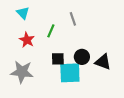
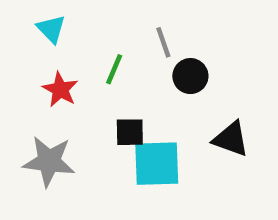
black circle: (82, 57) -> (190, 76), moved

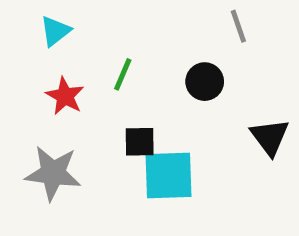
cyan triangle: (51, 29) -> (55, 31), turned 36
gray line: (163, 42) -> (238, 26), moved
black triangle: (231, 139) -> (270, 137), moved, turned 33

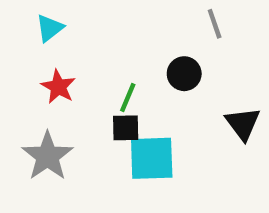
green line: (123, 74) -> (128, 98), moved
gray star: (53, 173) -> (47, 156), turned 30

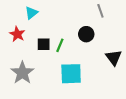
cyan triangle: (50, 28) -> (31, 13), moved
red star: (58, 87) -> (17, 34), moved
black square: (126, 128) -> (44, 44), moved

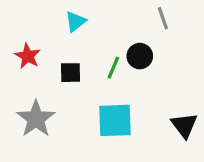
cyan triangle: (31, 13) -> (75, 21), moved
green line: (60, 45) -> (113, 68), moved
black triangle: (114, 57) -> (184, 125), moved

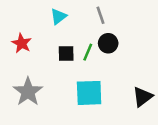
gray line: (163, 18) -> (101, 15), moved
black square: (71, 73) -> (66, 53), moved
black triangle: (184, 125) -> (143, 97), turned 30

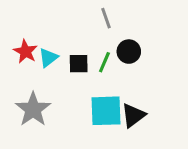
gray line: (101, 15) -> (106, 18), moved
cyan triangle: (59, 17) -> (48, 58), moved
black triangle: (143, 97) -> (133, 115), moved

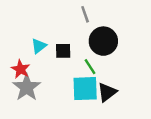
red star: (25, 52) -> (21, 69), moved
black circle: (129, 52) -> (103, 41), size x1.5
green line: (104, 62) -> (90, 67), moved, turned -56

